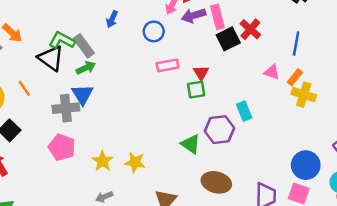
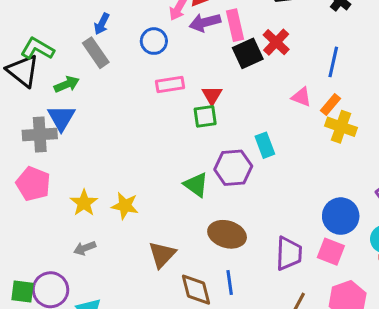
gray rectangle: (84, 46) -> (96, 53), moved

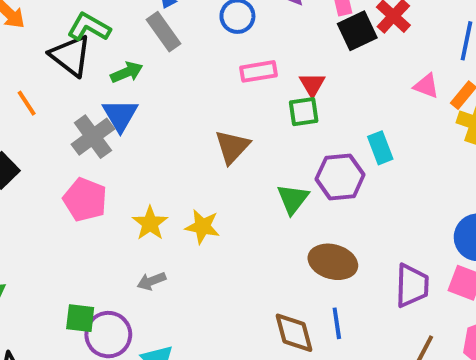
gray cross: (40, 135) -> (93, 137), turned -32
green triangle: (196, 185) -> (293, 199), turned 32
brown triangle: (162, 255) -> (232, 147), moved
green square: (23, 292) -> (80, 318), moved

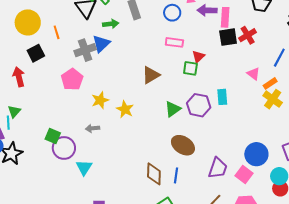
orange line: (27, 103) -> (57, 32), moved

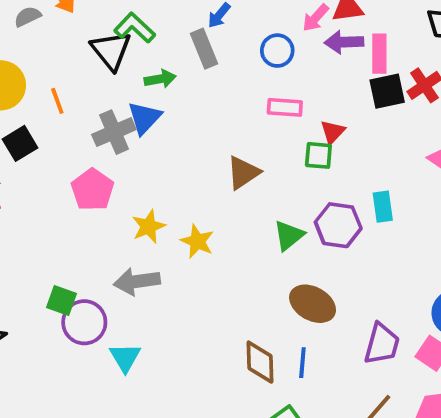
gray arrow: (92, 128) -> (137, 281), size x1.6

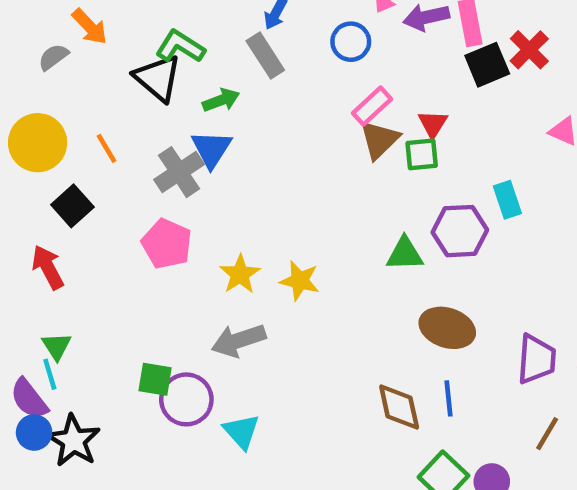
pink rectangle: (285, 107) -> (372, 106), turned -36
brown triangle: (243, 173) -> (379, 140), moved
green triangle: (289, 235) -> (405, 254), turned 48

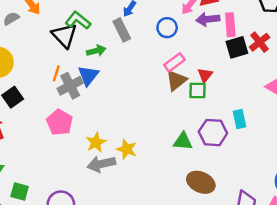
orange line: (106, 148) -> (56, 73), moved, turned 42
gray arrow: (239, 340) -> (101, 164), moved
green square: (155, 379) -> (20, 191), moved

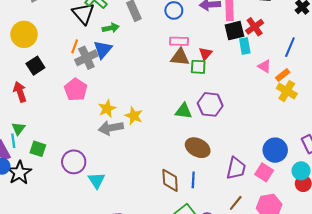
pink rectangle: (174, 62) -> (179, 41), turned 36
brown triangle: (176, 80) -> (180, 57), turned 42
cyan rectangle: (240, 119) -> (245, 46), moved

